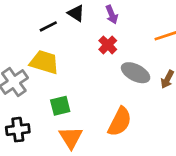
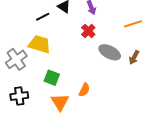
green square: (60, 106) -> (52, 78), turned 35
orange semicircle: (120, 122) -> (84, 90), moved, size x0.6

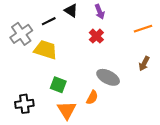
gray ellipse: (110, 52) -> (108, 77), moved
gray cross: (16, 59) -> (21, 34), moved

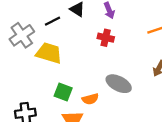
red cross: (96, 36) -> (106, 38), turned -32
orange semicircle: (92, 97) -> (90, 99), moved, turned 48

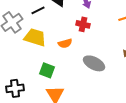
orange semicircle: (90, 99) -> (65, 43), moved

